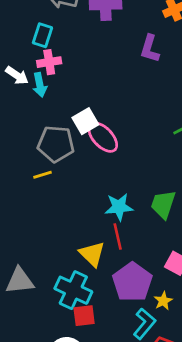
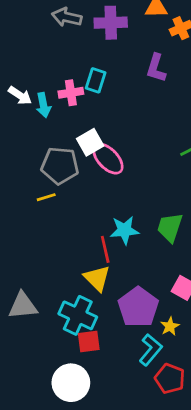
cyan rectangle: (42, 35) -> (96, 80), moved
pink cross: (49, 62) -> (71, 93), moved
red line: (118, 236) -> (105, 249), moved

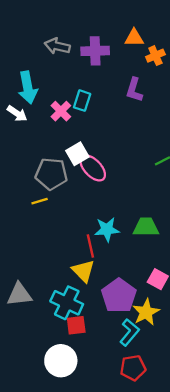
pink cross: (71, 93) -> (61, 111), turned -36
cyan arrow: (43, 105) -> (28, 88), moved, size x1.5
green trapezoid: (170, 227) -> (146, 227), turned 72
yellow star: (170, 326) -> (146, 312), size x1.6
red pentagon: (170, 379) -> (133, 368), moved, turned -30

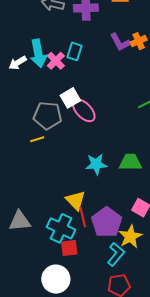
orange cross: (155, 56) -> (139, 41), moved
cyan arrow: (28, 88) -> (38, 53), moved
purple L-shape: (134, 90) -> (120, 42), turned -45
white arrow: (17, 114) -> (18, 63), turned 114
red line: (90, 246) -> (83, 217), moved

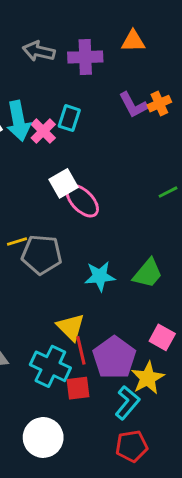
gray pentagon: (48, 116) -> (42, 255), moved
green trapezoid: (130, 162) -> (148, 273), turned 130
red square: (69, 248) -> (78, 388), moved

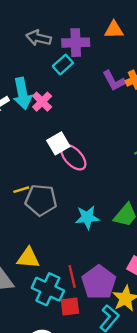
cyan rectangle: (69, 118) -> (63, 65), moved, turned 30
yellow triangle: (71, 327) -> (28, 258), moved, turned -40

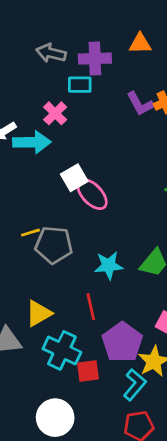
cyan rectangle: (63, 65) -> (80, 85), turned 42
cyan arrow: (22, 94) -> (32, 142), moved, turned -80
pink cross: (42, 102) -> (55, 113), moved
yellow triangle: (28, 258) -> (39, 313), turned -35
red line: (72, 276) -> (91, 307), moved

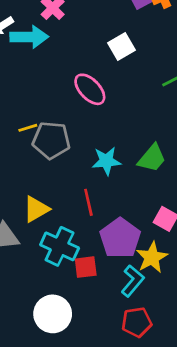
white square: (74, 178) -> (122, 47), moved

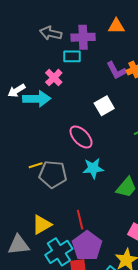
cyan star: (106, 161) -> (93, 168), moved
purple pentagon: (120, 238) -> (87, 246), moved
cyan cross: (60, 246) -> (59, 252), turned 32

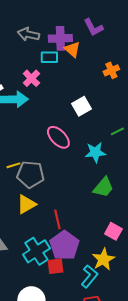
orange triangle: (116, 26) -> (72, 49), moved, turned 42
purple L-shape: (116, 70) -> (93, 27), moved
cyan star: (93, 168) -> (95, 152), moved
yellow triangle: (42, 225) -> (26, 204), moved

